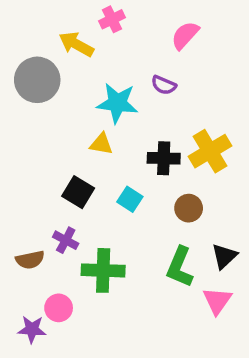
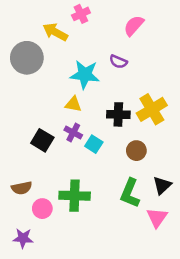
black square: (78, 192) -> (42, 140), moved
purple cross: (66, 240) -> (73, 133), moved
pink circle: (59, 308) -> (42, 209), moved

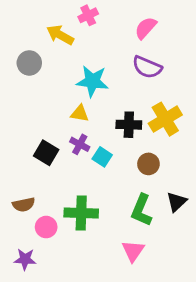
gray circle: (27, 58) -> (29, 63), size x0.7
purple semicircle: (118, 62) -> (147, 67), moved, size x1.5
pink triangle: (157, 218) -> (133, 251), moved

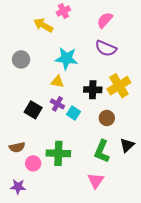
gray circle: (29, 63) -> (21, 59), moved

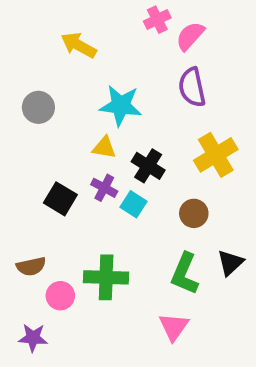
pink cross: (63, 11) -> (157, 20), moved
purple semicircle: (106, 48) -> (192, 87), turned 55
black cross: (93, 90) -> (148, 166), moved, turned 30

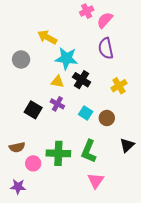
yellow arrow: (79, 45) -> (47, 37), moved
yellow cross: (216, 155) -> (119, 86), size x0.7
black cross: (148, 166) -> (82, 80), moved
cyan square: (133, 204) -> (86, 113), moved
green L-shape: (185, 274) -> (89, 151), moved

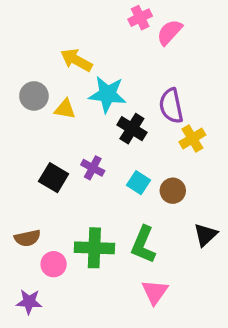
purple semicircle: (106, 48) -> (171, 106), moved
yellow triangle: (57, 82) -> (65, 109), moved

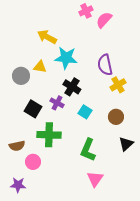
gray circle: (34, 96) -> (21, 76), moved
black cross: (132, 129) -> (72, 87), moved
brown circle: (173, 191) -> (116, 117), moved
green cross: (94, 248) -> (49, 135), moved

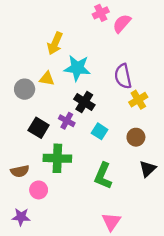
yellow arrow: (47, 37) -> (55, 43), turned -96
pink triangle: (95, 179) -> (111, 222), moved

